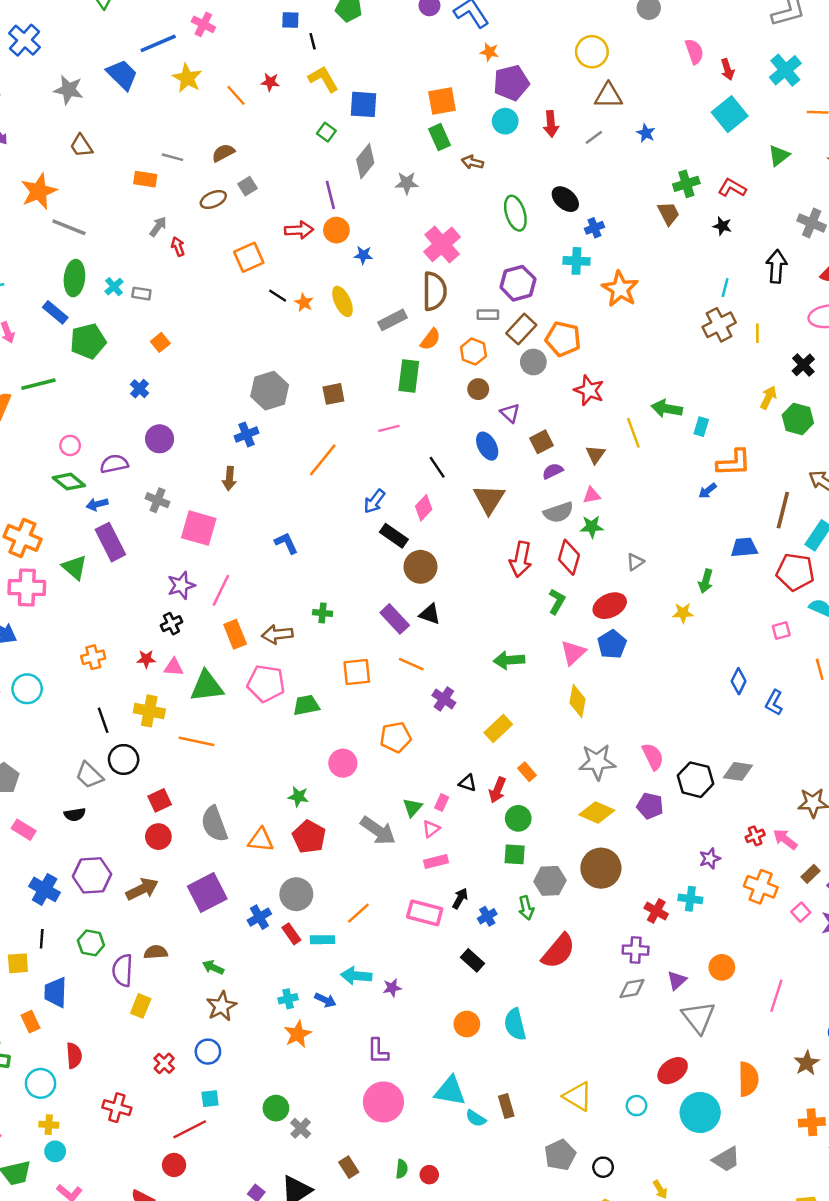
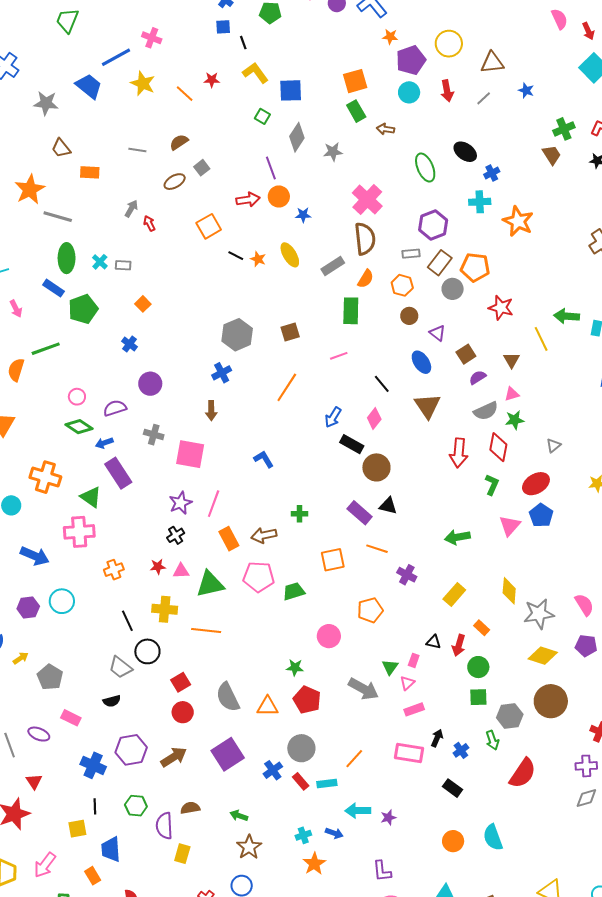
yellow circle: (592, 52) -> (449, 44), moved
orange rectangle: (145, 179) -> (90, 172), moved
pink cross: (27, 587) -> (79, 532), moved
yellow diamond: (578, 701) -> (509, 591), moved

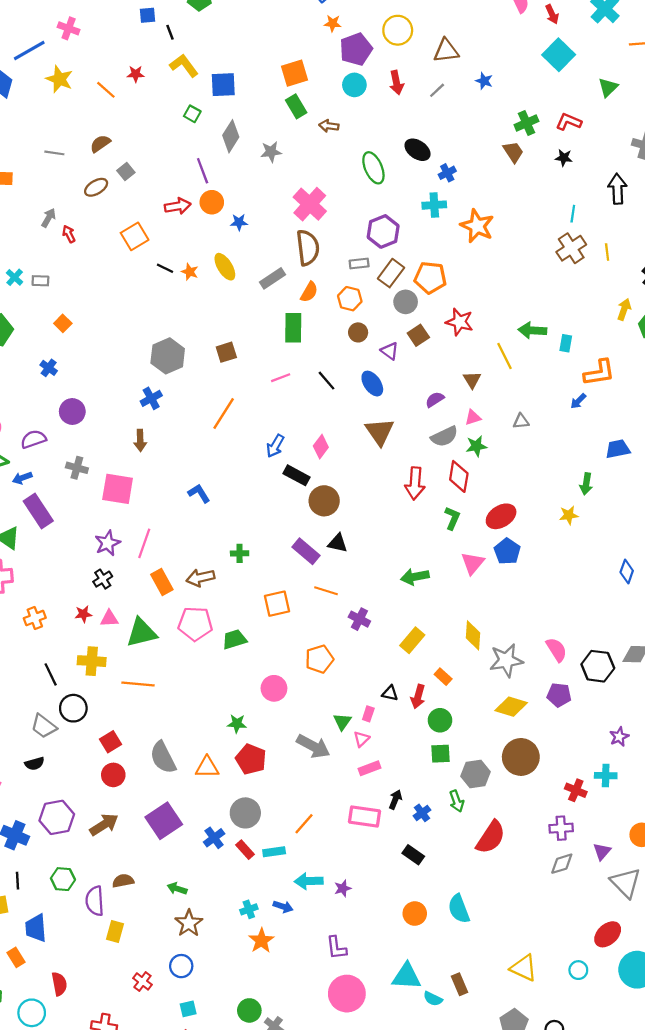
brown square: (466, 354) -> (418, 335), moved
black line: (382, 384) -> (326, 381), moved
gray triangle: (553, 445) -> (521, 421), moved, turned 35

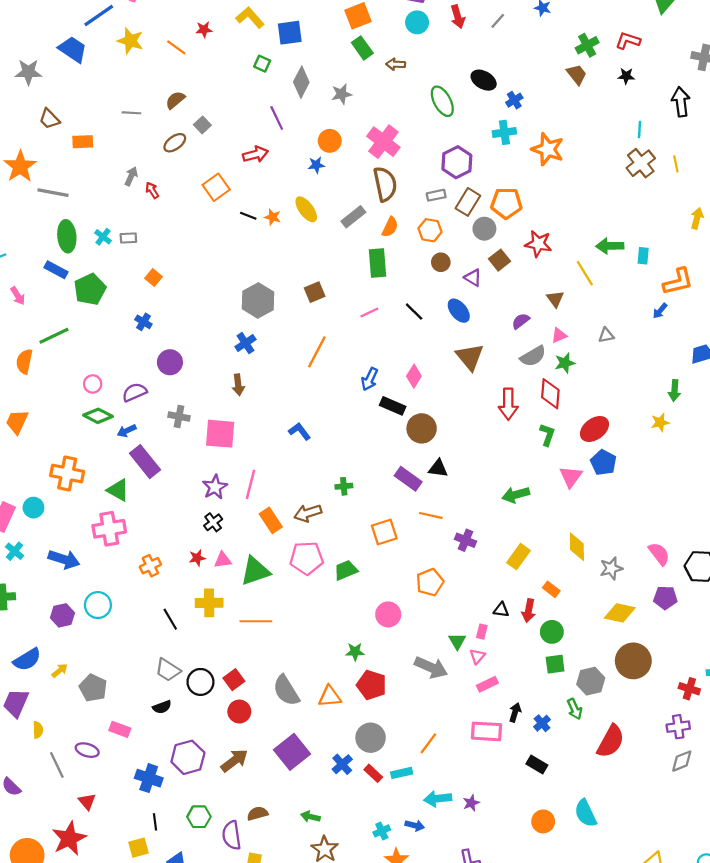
orange circle: (212, 202) -> (330, 141), moved
gray star: (506, 660) -> (611, 568), size x0.7
black circle: (73, 708) -> (200, 682), moved

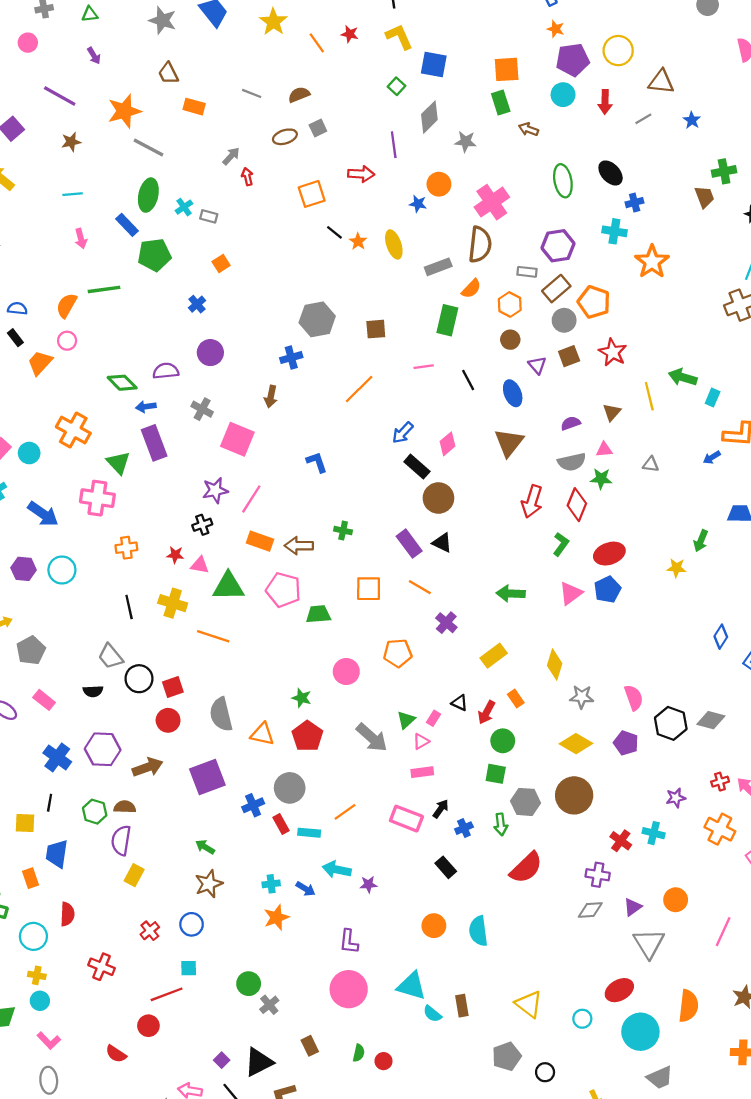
pink circle: (93, 384) -> (67, 341), moved
orange rectangle: (271, 520) -> (260, 541), turned -55
brown semicircle: (257, 813) -> (125, 807), moved

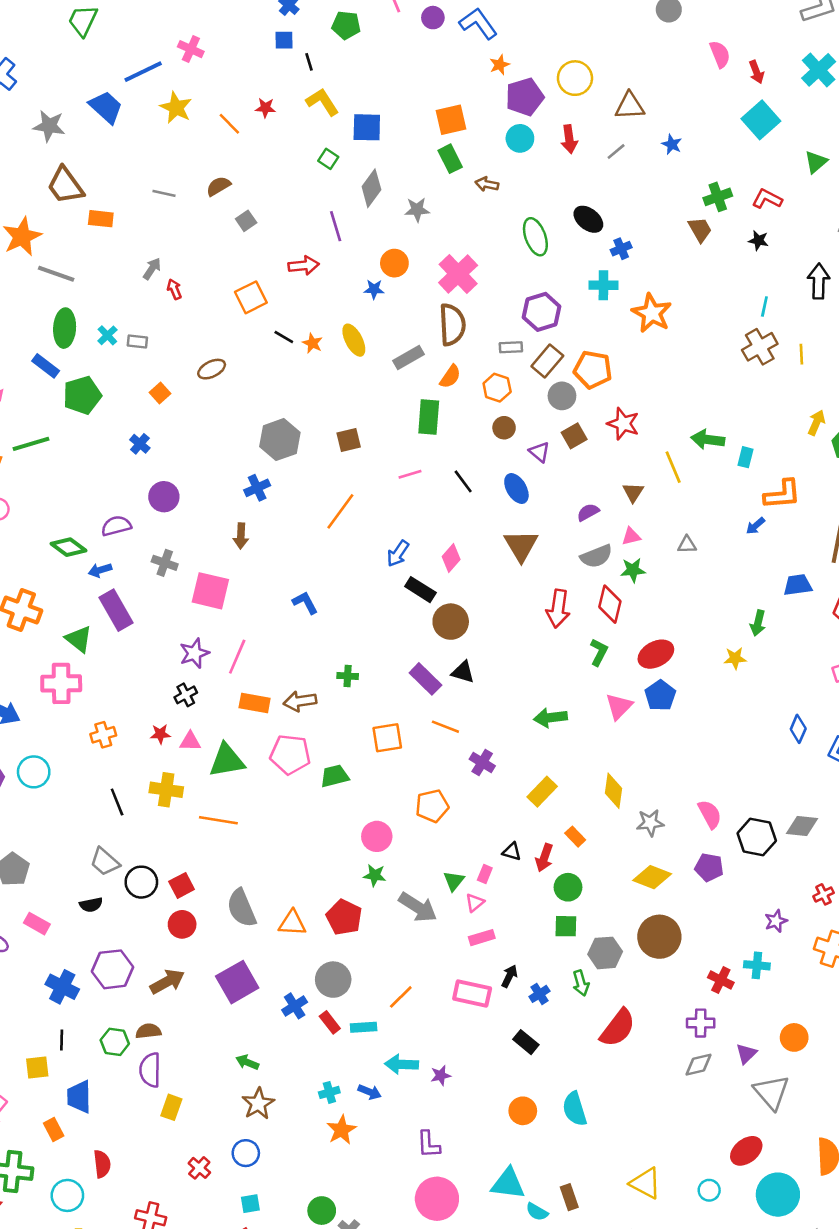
orange star: (556, 29) -> (500, 65), turned -30
brown trapezoid: (168, 73) -> (65, 185), size x1.5
brown ellipse: (285, 137) -> (212, 369), moved
green star: (302, 698) -> (375, 875), moved

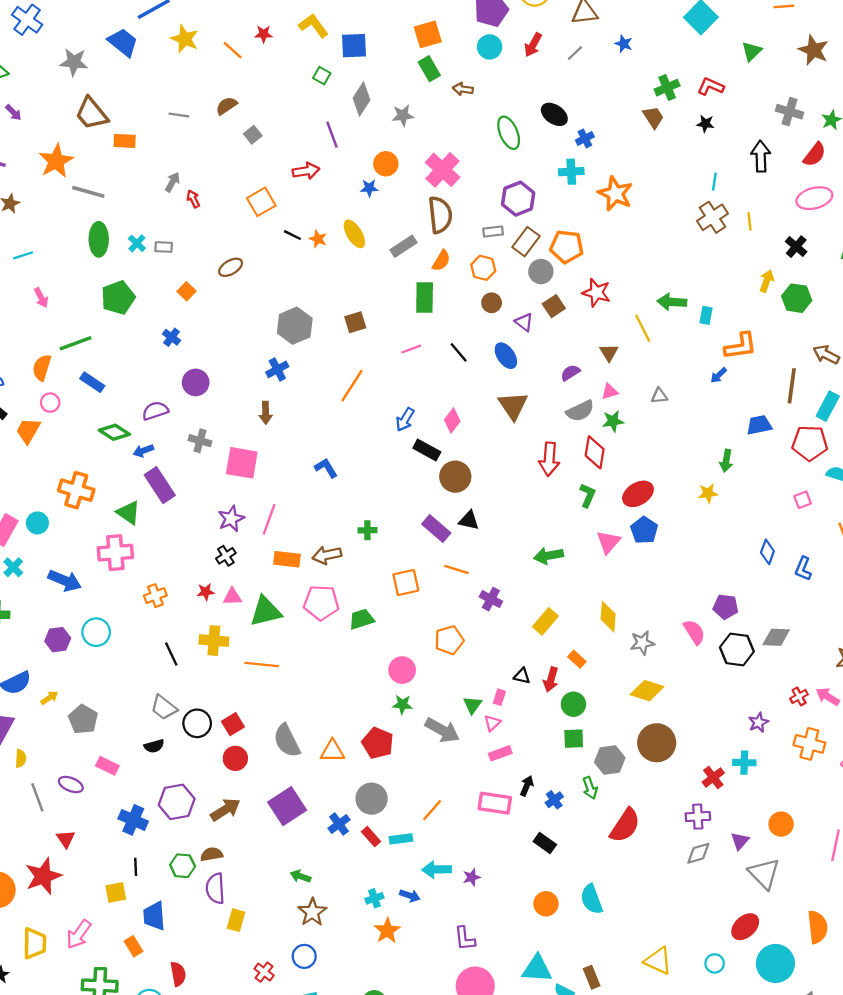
red arrow: (569, 139) -> (533, 45), turned 40
blue rectangle: (46, 366) -> (92, 382), moved
purple pentagon: (709, 867) -> (726, 607), moved
red cross: (721, 980) -> (713, 778), turned 30

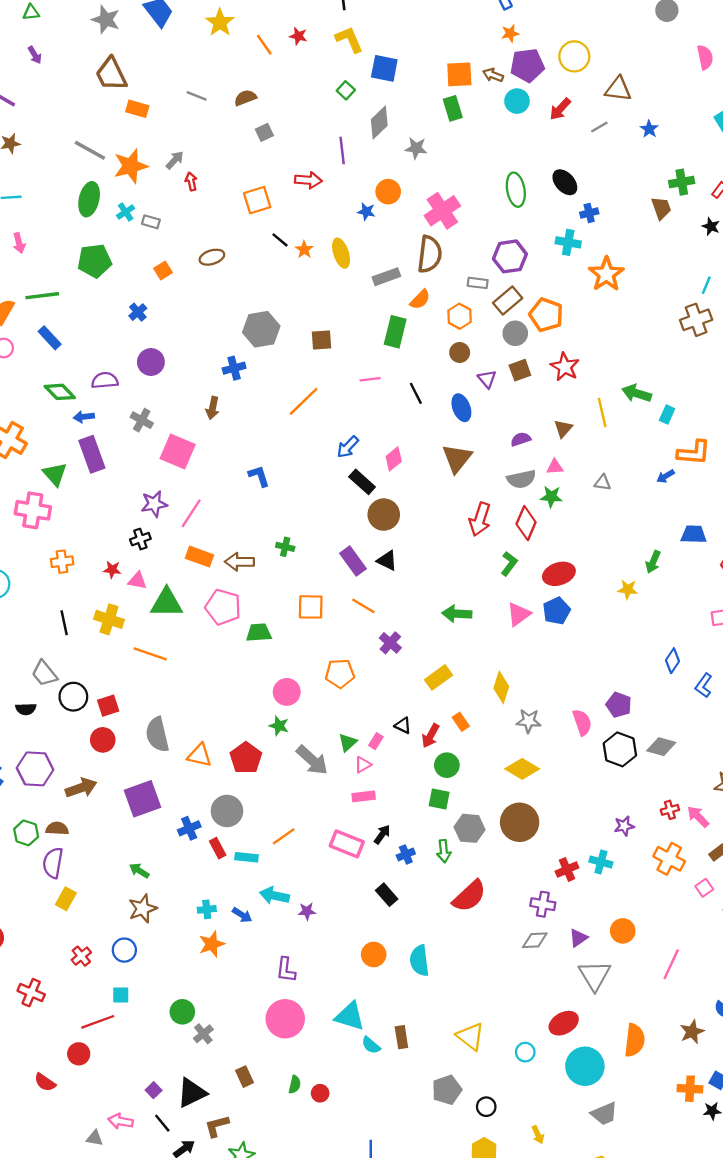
brown arrow: (463, 89) -> (493, 75), moved
orange star: (56, 161) -> (131, 166), moved

